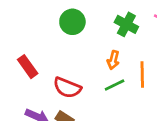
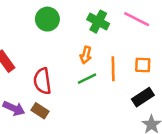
red semicircle: (67, 88) -> (42, 81), turned 60

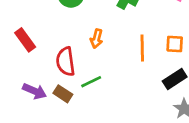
orange arrow: (86, 55) -> (97, 39), moved
green line: (87, 79) -> (91, 82), moved

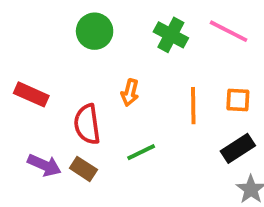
red rectangle: (25, 40) -> (31, 94), turned -30
green line: (91, 82) -> (141, 152), moved

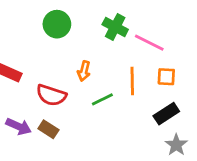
pink line: (229, 31) -> (149, 43), moved
red semicircle: (87, 124) -> (51, 95), turned -64
green line: (141, 152) -> (102, 99), moved

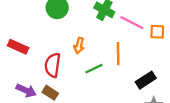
orange square: (166, 77) -> (157, 32), moved
red semicircle: (51, 95) -> (53, 65), turned 80

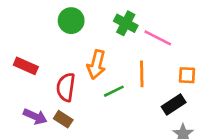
orange square: (157, 32) -> (187, 75), moved
orange arrow: (79, 46) -> (96, 65), size x1.5

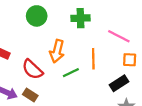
green cross: (126, 23) -> (80, 18), turned -30
pink line: (158, 38) -> (119, 36), moved
red semicircle: (66, 87) -> (32, 69), turned -55

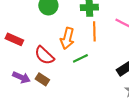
orange line: (93, 59) -> (94, 31), moved

